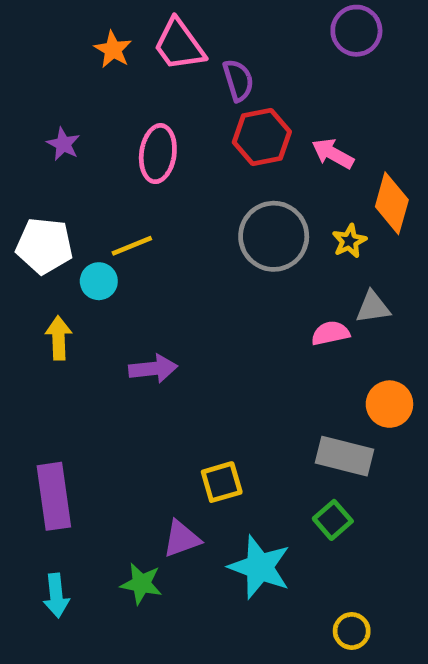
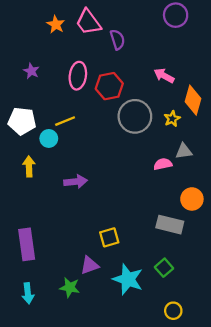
red hexagon: (262, 137) -> (109, 86), moved
green square: (333, 520) -> (164, 268), moved

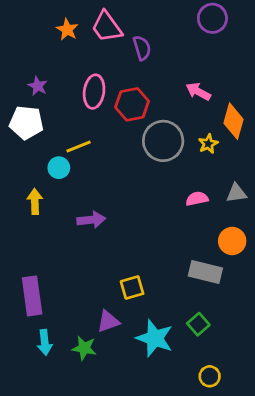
white pentagon: (22, 121) -> (26, 123), moved
gray triangle: (184, 151) -> (236, 193), moved
cyan arrow: (28, 293) -> (45, 342), moved

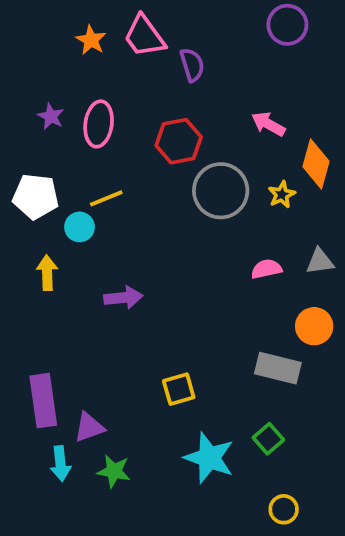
pink ellipse: (94, 92) -> (99, 124), moved
white pentagon: (26, 123) -> (36, 196), moved
purple triangle: (108, 321) -> (89, 427), moved

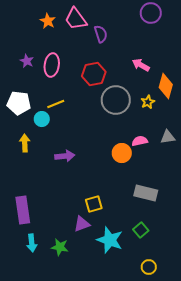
orange circle: (314, 326) -> (122, 153), moved
purple triangle: (89, 427) -> (82, 224), moved

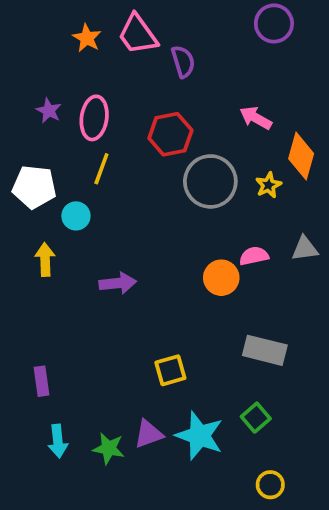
yellow line: (56, 104) -> (101, 169), moved, turned -48
purple rectangle: (23, 210) -> (41, 381), size x0.6
purple triangle: (82, 224) -> (149, 434), moved

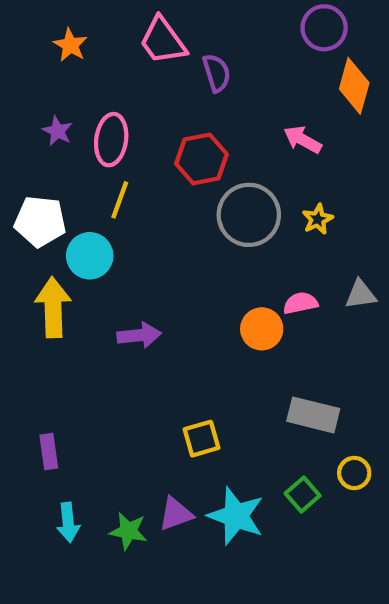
orange star: (87, 38) -> (70, 45), moved
orange diamond: (301, 156) -> (354, 86), moved
cyan circle: (76, 216) -> (90, 256), size x1.4
yellow arrow: (45, 260) -> (53, 307), size x1.5
yellow circle: (270, 485) -> (354, 473), moved

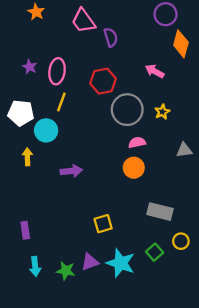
orange star: (70, 45) -> (36, 12), moved
pink semicircle: (300, 303) -> (137, 142), moved
yellow arrow: (53, 307) -> (27, 157), size x0.6

